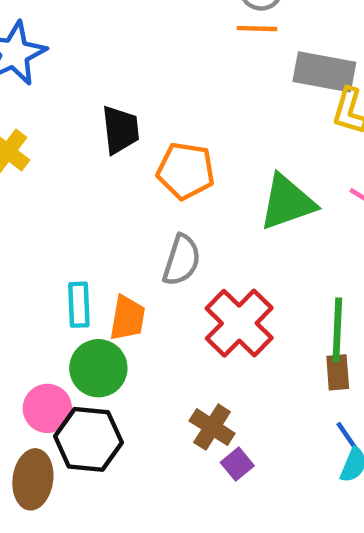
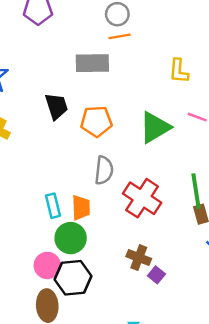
gray rectangle: (324, 72) -> (92, 63), moved

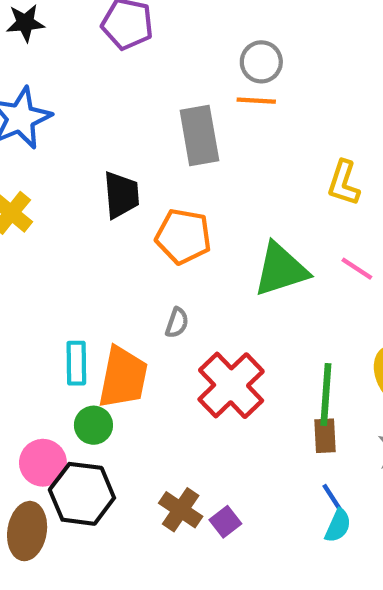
gray rectangle: (92, 63) -> (199, 135), turned 68
gray semicircle: (104, 170) -> (177, 323), size x0.6
orange trapezoid: (81, 208) -> (123, 377), size x1.4
green circle: (71, 238) -> (93, 425), size x0.7
brown cross: (139, 258) -> (181, 510), moved

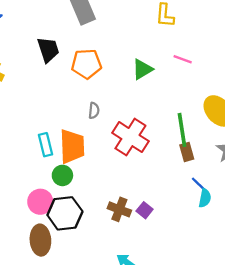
green triangle: (281, 270) -> (142, 69), size x0.7

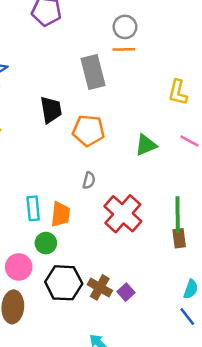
orange trapezoid: (72, 146) -> (61, 214), size x0.7
blue line: (199, 185) -> (187, 317), moved
black hexagon: (65, 213) -> (64, 283), moved

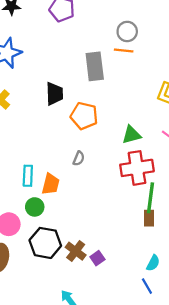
red cross: (123, 214) -> (137, 168), moved, turned 32

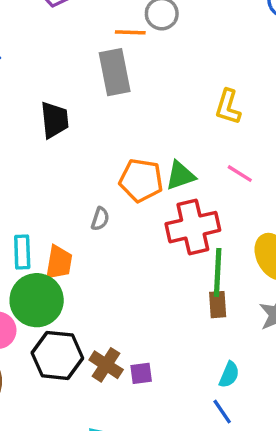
orange line: (124, 51) -> (130, 32), moved
orange pentagon: (84, 116) -> (141, 180), moved
green circle: (35, 207) -> (37, 300), size x1.8
purple square: (97, 258) -> (141, 373), turned 32

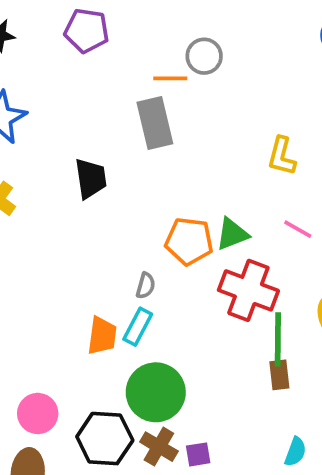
red cross: (193, 227) -> (248, 290), turned 36
cyan rectangle: (22, 252) -> (138, 327), moved, turned 32
green circle: (37, 300) -> (156, 392), moved

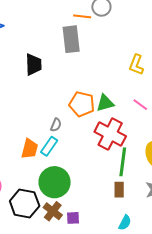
brown rectangle: (279, 375) -> (119, 190), moved

